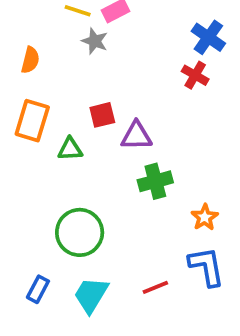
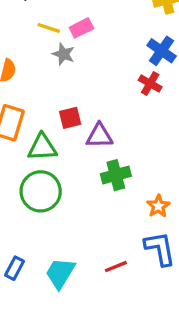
green triangle: (70, 149) -> (42, 147), size x1.4
green circle: (80, 232) -> (41, 191), moved

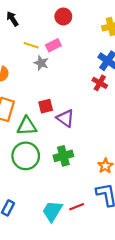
purple triangle: (99, 136) -> (66, 118), turned 36
green cross: (116, 175) -> (63, 156), moved
cyan trapezoid: (60, 273) -> (52, 211), moved

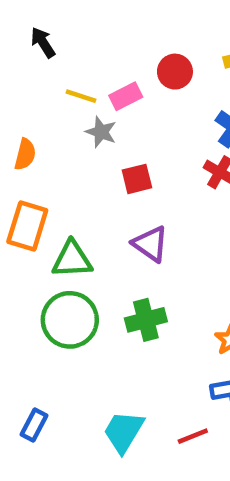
red circle: (63, 16) -> (175, 72), moved
red square: (46, 106) -> (137, 179), moved
red line: (77, 207) -> (193, 436), moved

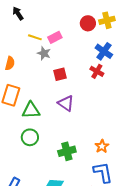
red circle: (175, 72) -> (88, 23), moved
green circle: (70, 320) -> (30, 137), size x0.7
green cross: (146, 320) -> (67, 151), moved

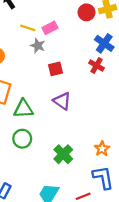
green cross: (67, 151) -> (63, 154), turned -30

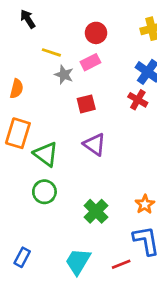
red circle: (86, 12) -> (96, 33), moved
pink rectangle: (50, 28) -> (90, 62), moved
green triangle: (23, 109) -> (46, 154), turned 40

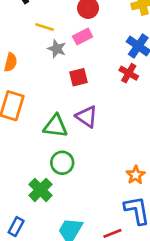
green triangle: (46, 154) -> (55, 126), moved, turned -30
green circle: (44, 192) -> (62, 163), moved
green cross: (96, 211) -> (40, 190), moved

